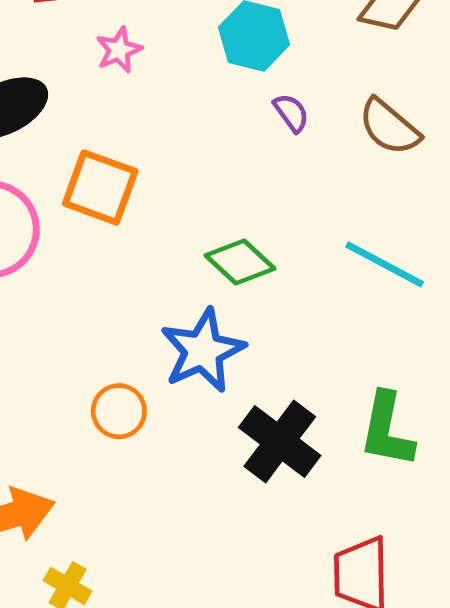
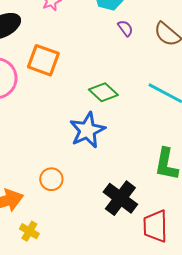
orange circle: (119, 411) -> (51, 179), moved
black cross: (280, 441) -> (120, 198), moved

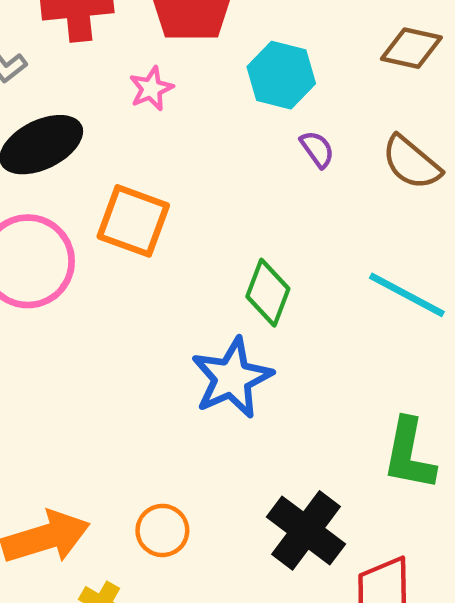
green diamond: (103, 92) -> (268, 293), turned 68
orange circle: (51, 179) -> (162, 530), moved

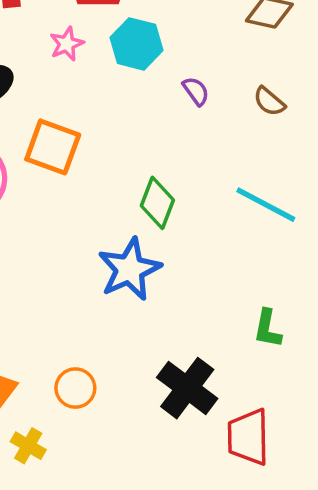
cyan hexagon: (281, 75) -> (137, 44), moved
brown semicircle: (411, 163) -> (269, 102), size x0.7
green L-shape: (409, 454) -> (268, 329), size x0.7

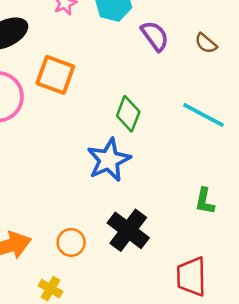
purple semicircle: (196, 91) -> (155, 36), size x1.5
black cross: (187, 388) -> (128, 230), moved
yellow cross: (28, 446) -> (50, 289), moved

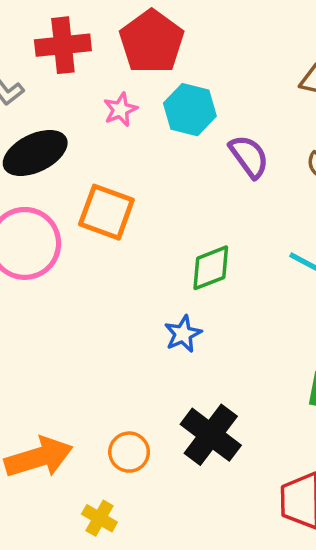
green diamond: (128, 114) -> (211, 268), turned 48
blue star: (109, 160) -> (183, 334), size x0.6

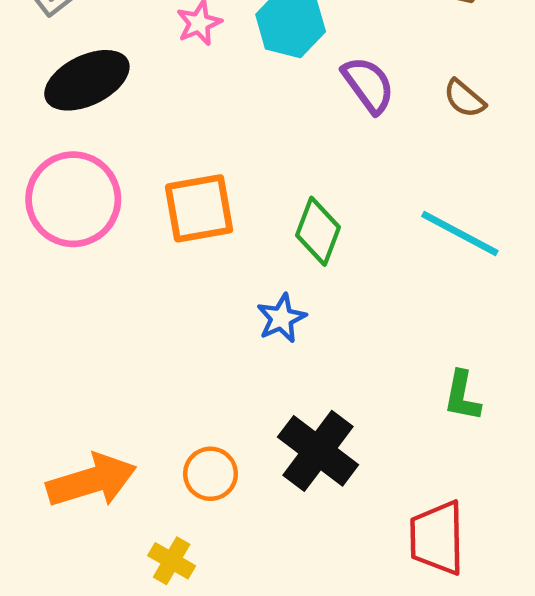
orange square: (106, 212) -> (199, 208), moved, turned -30
green diamond: (211, 268) -> (318, 231), turned -48

